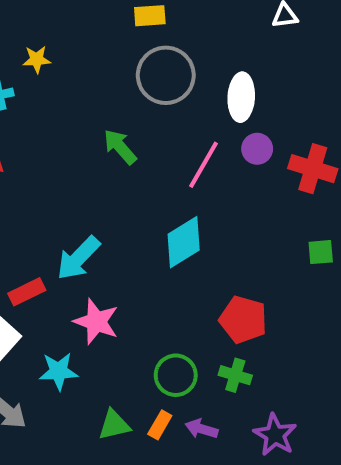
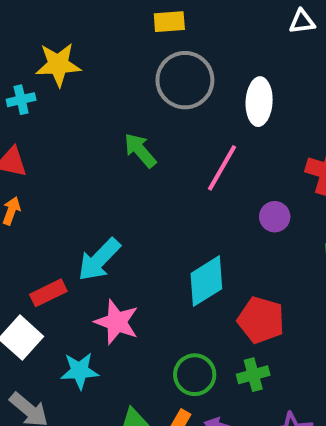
yellow star: (37, 59) -> (58, 65), size x1.6
purple circle: (257, 149) -> (275, 217), moved
cyan diamond: (184, 242) -> (206, 281), moved
green cross: (235, 375) -> (253, 375), turned -32

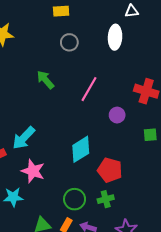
gray circle: (185, 80) -> (69, 42), size x0.6
white ellipse: (259, 102) -> (115, 37), moved

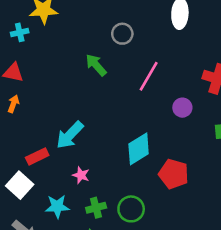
gray circle: (69, 42) -> (122, 34), moved
pink star: (33, 171) -> (81, 175), size x0.6
green cross: (106, 199) -> (96, 208), moved

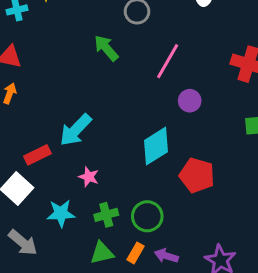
purple circle: (182, 108) -> (190, 101), moved

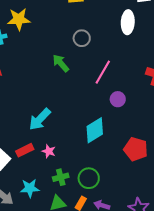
red rectangle: (37, 155) -> (25, 150), moved
red pentagon: (197, 175) -> (136, 149), moved
cyan star: (61, 213) -> (30, 188), moved

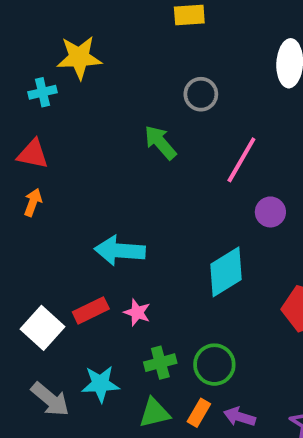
cyan arrow: (40, 119) -> (120, 251), turned 50

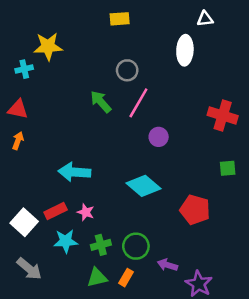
pink line: (241, 160) -> (138, 103), moved
purple circle: (270, 212) -> (159, 137), moved
cyan diamond: (226, 272) -> (143, 186), turned 72
cyan star: (100, 384) -> (66, 241), moved
purple arrow: (239, 417) -> (167, 265), moved

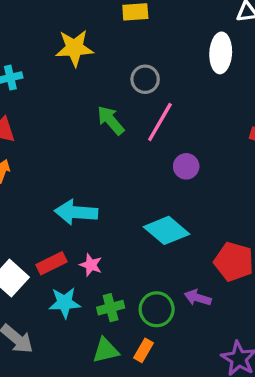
yellow star: (48, 46) -> (74, 48), moved
purple arrow: (167, 265) -> (198, 298), moved

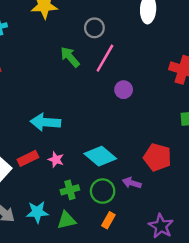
cyan diamond: (166, 230) -> (100, 156), moved
cyan star: (65, 303) -> (37, 212), moved
orange rectangle: (143, 350) -> (108, 220), moved

